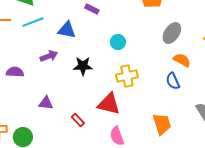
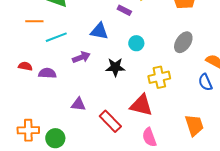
cyan line: (33, 22) -> (56, 37), moved
gray ellipse: (172, 33) -> (183, 42), moved
cyan circle: (118, 42) -> (136, 43), moved
red rectangle: (78, 120) -> (110, 121), size x1.6

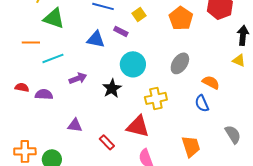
blue triangle: (99, 31) -> (96, 39), moved
cyan circle: (136, 43) -> (133, 64), size x1.6
black star: (115, 67) -> (112, 88), turned -30
red rectangle: (110, 121) -> (107, 142), size x0.7

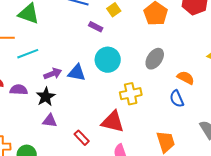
blue triangle: (96, 39) -> (77, 73), moved
black star: (112, 88) -> (46, 97), moved

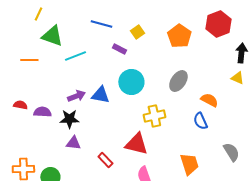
cyan line: (28, 54) -> (75, 56), moved
black star: (46, 97) -> (69, 119), turned 30

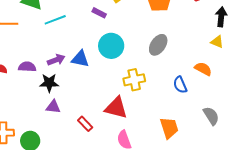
orange semicircle: (209, 100) -> (203, 69), moved
purple semicircle: (42, 112) -> (27, 67), moved

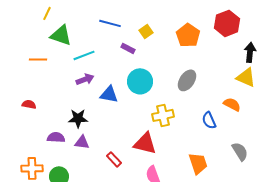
yellow triangle: (217, 42) -> (246, 77), size x1.5
purple arrow: (56, 60) -> (85, 79), moved
purple semicircle: (27, 67) -> (56, 137), moved

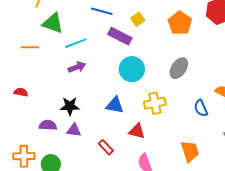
purple rectangle: (128, 48) -> (120, 36), size x1.6
blue triangle: (109, 94) -> (115, 105), moved
red triangle: (145, 143) -> (137, 131), size x0.7

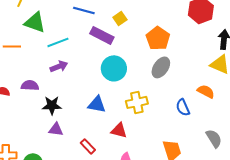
orange pentagon: (180, 23) -> (158, 38), moved
purple semicircle: (48, 125) -> (30, 85), moved

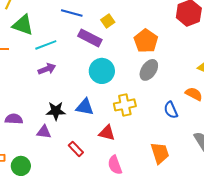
purple semicircle: (30, 85) -> (14, 119), moved
black star: (52, 105) -> (56, 111), moved

